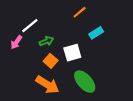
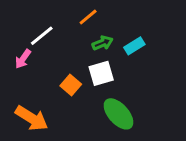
orange line: (80, 12) -> (88, 17), moved
green arrow: (46, 41) -> (103, 43), moved
orange arrow: (47, 85) -> (32, 118), moved

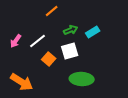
orange line: (88, 17) -> (52, 11), moved
white line: (42, 36) -> (38, 41), moved
green ellipse: (118, 114) -> (82, 79), turned -45

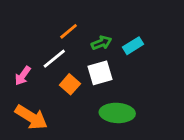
orange line: (52, 11) -> (69, 31), moved
pink arrow: (16, 41) -> (23, 76), moved

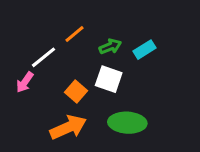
white line: (54, 59) -> (43, 57), moved
white square: (100, 73) -> (109, 79), turned 35
orange arrow: (31, 117) -> (68, 127), moved, turned -56

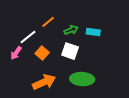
cyan rectangle: (144, 50) -> (93, 32), turned 40
orange square: (76, 92) -> (42, 53), moved

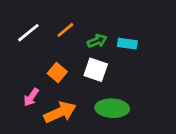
white line: (28, 37) -> (28, 33), moved
pink arrow: (16, 53) -> (31, 97), moved

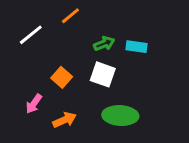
orange line: (65, 30) -> (70, 16), moved
orange arrow: (60, 112) -> (65, 120), size x0.7

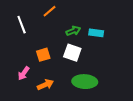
white line: (31, 35) -> (22, 25), turned -72
orange square: (62, 77) -> (43, 55), turned 32

